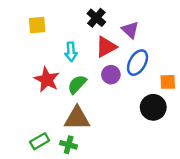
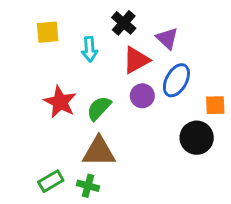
cyan arrow: (71, 52) -> (90, 49), moved

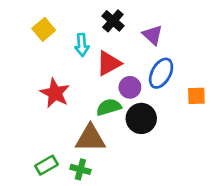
yellow square: (48, 32) -> (44, 29), turned -35
red triangle: (136, 60) -> (109, 63), moved
green semicircle: (99, 108) -> (109, 107), moved, turned 30
black circle: (197, 138) -> (141, 118), moved

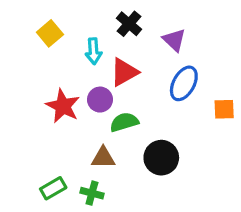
purple circle: (130, 87) -> (100, 100), moved
black circle: (141, 118) -> (161, 158), moved
brown triangle: (90, 138) -> (103, 158), size x0.7

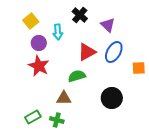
red triangle: (124, 72) -> (87, 52), moved
purple circle: (100, 100) -> (39, 43), moved
black circle: (161, 158) -> (112, 98), moved

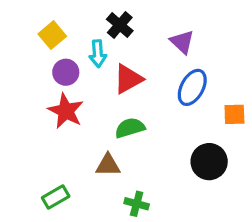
black cross: (80, 15) -> (120, 25), moved
red triangle: (87, 52) -> (128, 79), moved
black circle: (112, 98) -> (209, 162), moved
green cross: (57, 120) -> (137, 204), moved

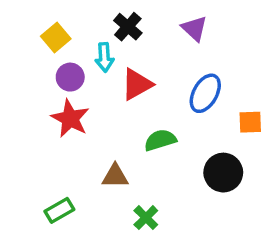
purple triangle: (182, 42) -> (194, 28), moved
green semicircle: (130, 128) -> (160, 140), moved
green cross: (137, 204) -> (146, 218), turned 30

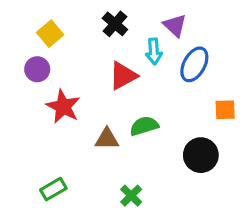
cyan arrow: (104, 57) -> (154, 51), moved
purple circle: (70, 77) -> (37, 69), moved
blue ellipse: (205, 93) -> (194, 64), moved
brown triangle: (115, 176) -> (107, 139), moved

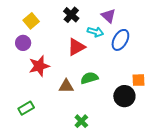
cyan arrow: (154, 51) -> (95, 32), turned -70
red star: (63, 106) -> (39, 66), turned 30
orange square: (225, 110) -> (139, 80), moved
green rectangle: (53, 189) -> (26, 108), moved

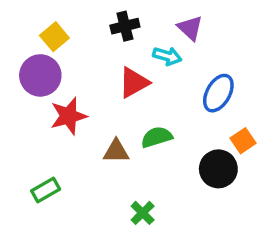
black cross: (71, 15) -> (125, 26), turned 35
blue ellipse: (120, 40) -> (218, 93), moved
purple circle: (23, 43) -> (40, 75), size x1.5
orange square: (139, 80) -> (243, 141), turned -32

